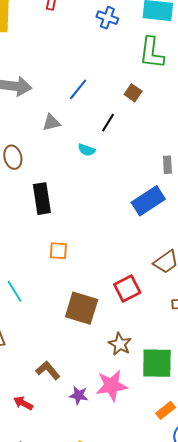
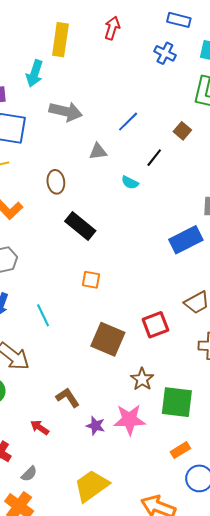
black rectangle: (42, 199) -> (80, 226), turned -48

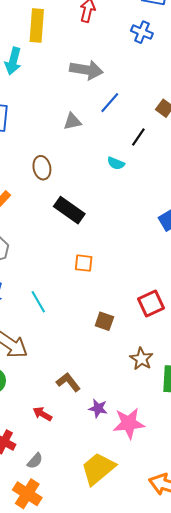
gray arrow: (66, 111) -> (86, 70), moved
gray triangle: (98, 151) -> (72, 121), moved
brown square: (108, 339) -> (104, 321), size x0.6
pink star: (129, 420) -> (129, 423), moved

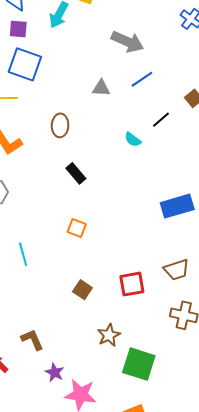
black rectangle: (69, 210) -> (76, 173), size x0.7

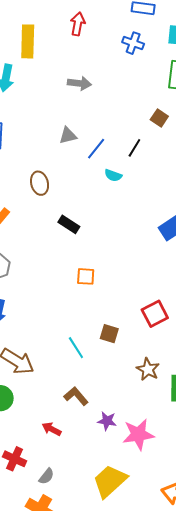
gray arrow: (127, 42) -> (79, 83), size x0.7
blue line: (142, 79) -> (96, 149), moved
cyan line: (23, 254) -> (76, 348), moved

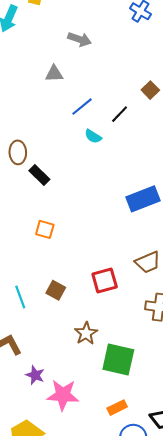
gray triangle: (68, 136) -> (54, 74), moved
brown ellipse: (40, 183) -> (18, 152), moved

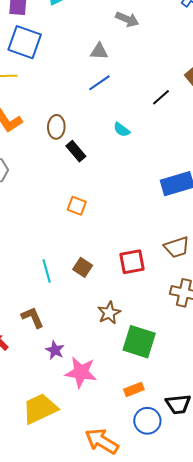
blue line: (82, 107) -> (99, 83), moved
cyan semicircle: (93, 136) -> (122, 130), moved

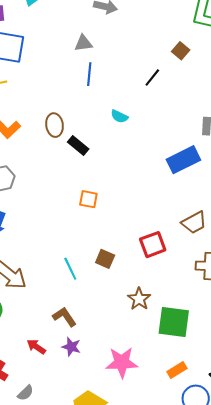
blue line: (99, 83) -> (89, 74), turned -40
purple star: (55, 350) -> (71, 347), moved

